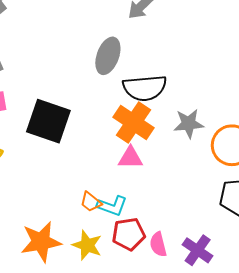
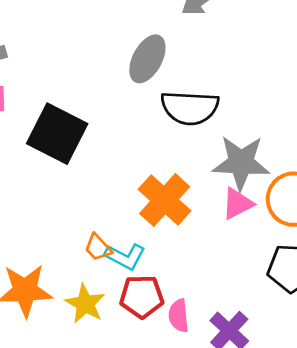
orange cross: (134, 123) -> (165, 200), moved
gray star: (189, 124) -> (241, 163), size x1.4
pink triangle: (130, 158) -> (237, 204), moved, turned -36

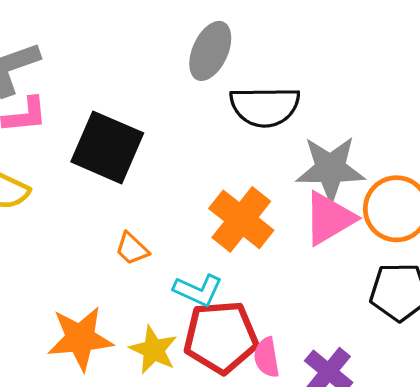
pink triangle: (237, 204) -> (329, 218), size x1.4
orange trapezoid: (98, 248) -> (132, 249), moved
red pentagon: (142, 297) -> (221, 337), size x1.4

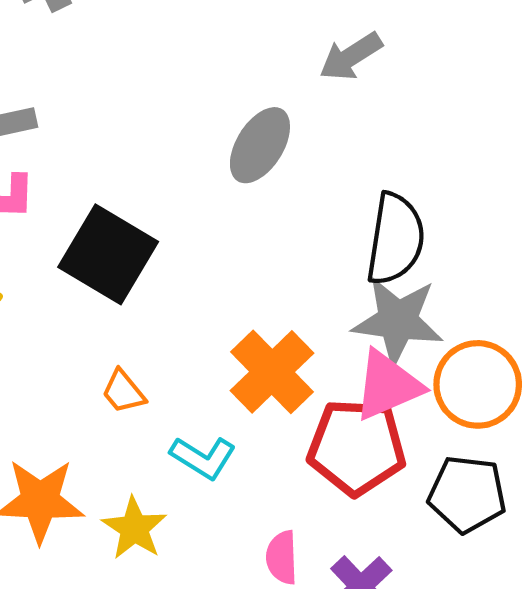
black semicircle: (265, 107) -> (395, 239), moved, turned -88
red pentagon: (221, 337) -> (357, 447), moved

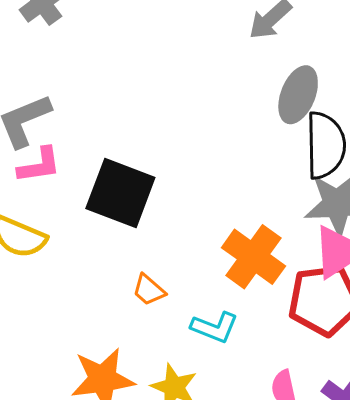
gray ellipse: (260, 145) -> (298, 95), moved

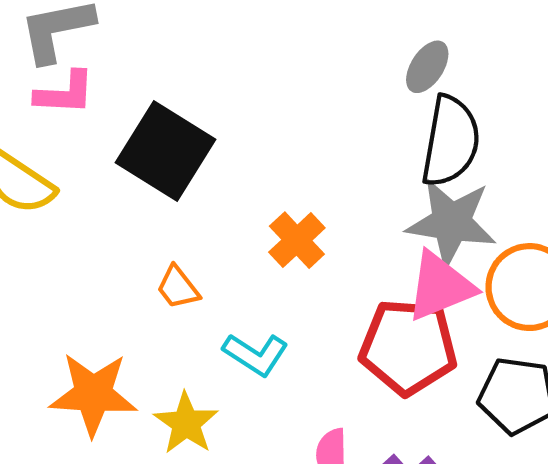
gray ellipse: (298, 95) -> (427, 67), size x0.7
orange cross: (253, 257) -> (297, 240), moved, size x0.7

